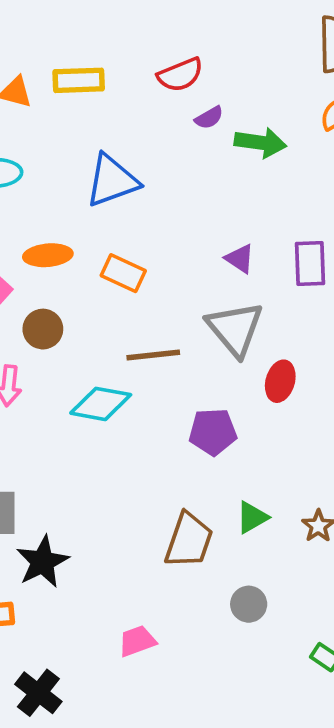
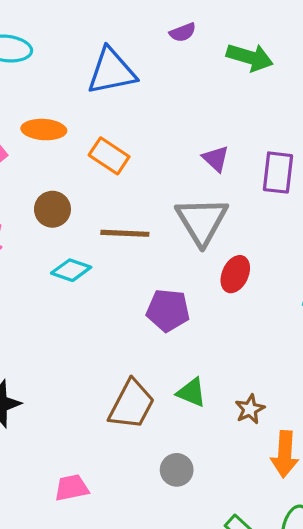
purple semicircle: (209, 118) -> (183, 32), moved
brown circle: (43, 329) -> (52, 209), moved
cyan diamond: (101, 404) -> (71, 270), size x0.7
green triangle: (252, 517) -> (191, 392), turned 44

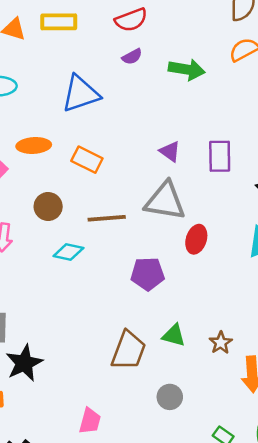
gray triangle: (202, 221) -> (165, 201), turned -42
pink trapezoid: (72, 488) -> (90, 421), turned 124

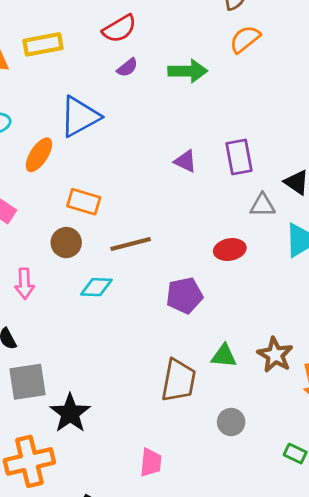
orange ellipse: (34, 145) -> (39, 155), moved, turned -44
orange rectangle: (87, 160) -> (84, 202), moved
gray triangle: (165, 201) -> (263, 205), moved, size x0.6
red ellipse: (196, 239) -> (230, 250), turned 72
brown star: (221, 343) -> (275, 355), size x1.4

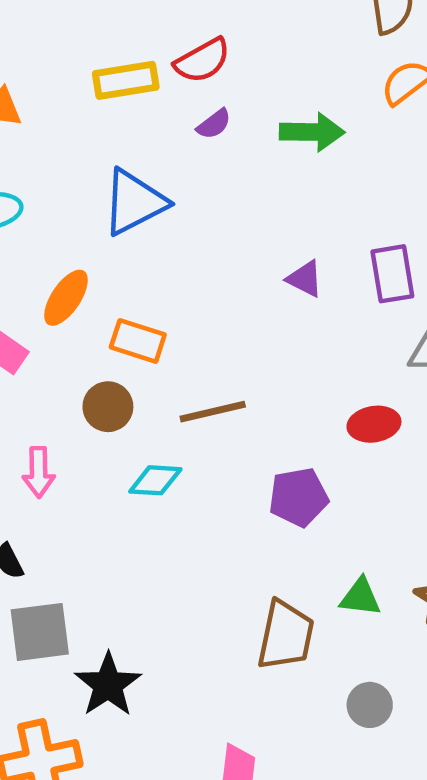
yellow rectangle: (43, 44) -> (126, 80), moved
orange ellipse: (39, 155) -> (66, 298), moved

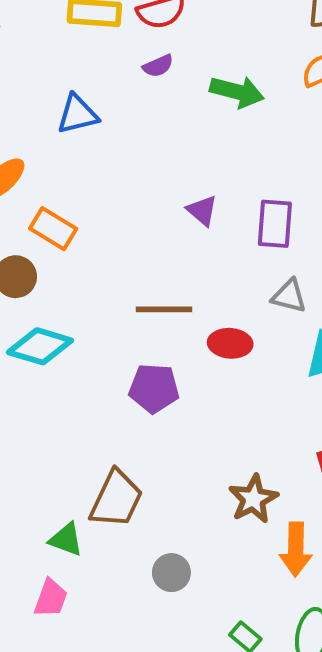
blue triangle: (134, 202) -> (77, 114), size x0.7
brown line: (213, 412) -> (164, 309), moved
cyan diamond: (155, 480) -> (40, 346), size x1.4
green triangle: (360, 597) -> (66, 540), moved

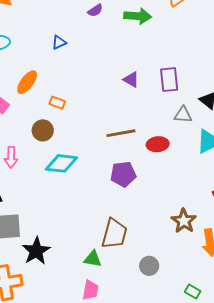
blue triangle: (77, 114) -> (59, 42), size x0.7
orange rectangle: (53, 229) -> (57, 103), size x0.7

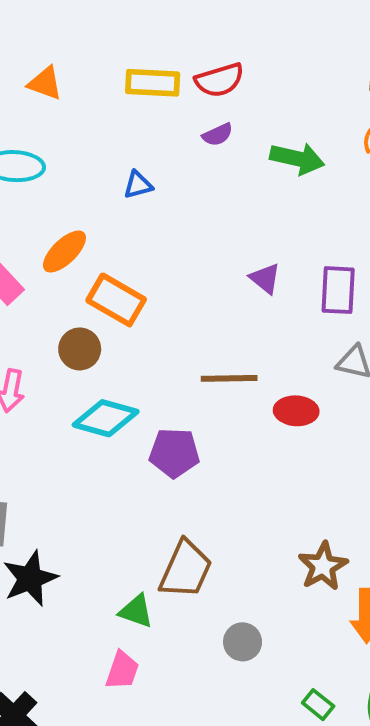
orange rectangle: (57, 103) -> (116, 300), size x1.8
purple pentagon: (123, 174) -> (174, 453), moved

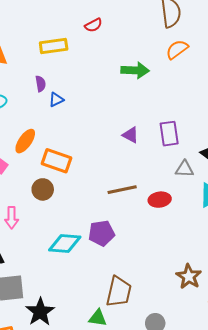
red semicircle: (219, 80) -> (93, 25), moved, size x0.7
purple semicircle: (218, 135) -> (41, 84), moved, turned -63
cyan diamond: (106, 418) -> (65, 244), moved

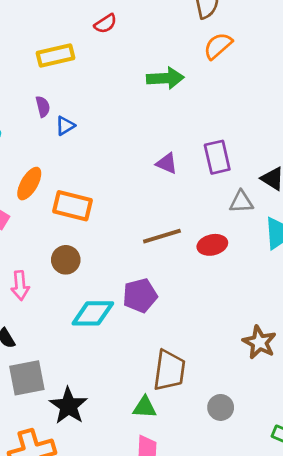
brown circle: (43, 189) -> (66, 260), moved

